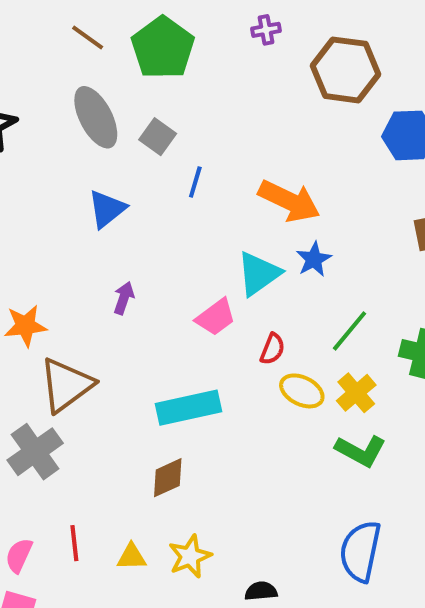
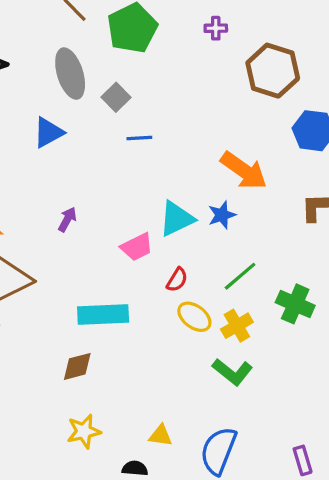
blue line: (195, 182) -> (139, 138), turned 60
orange arrow: (289, 201) -> (244, 171), moved
blue triangle: (107, 209) -> (48, 132), moved
yellow triangle: (132, 557) -> (160, 436), moved

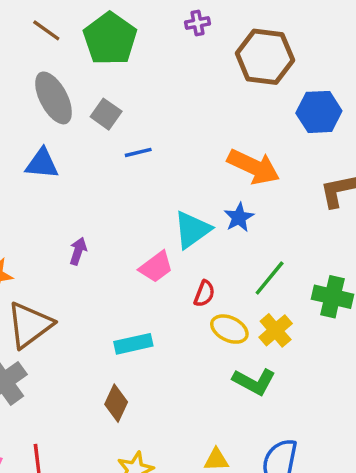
blue triangle: (48, 132) -> (42, 164), turned 44
cyan rectangle: (103, 314) -> (133, 344), size x0.7
brown diamond: (77, 366) -> (116, 403), turned -40
green L-shape: (232, 372) -> (254, 382), moved

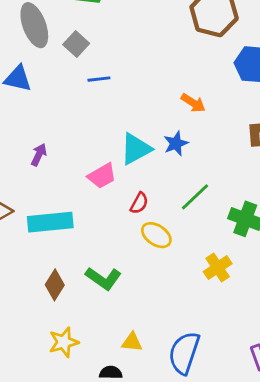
orange arrow: (254, 167) -> (193, 103), size x0.6
yellow cross: (276, 330) -> (218, 268), moved
cyan rectangle: (133, 344) -> (50, 222), moved, size x1.4
green L-shape: (254, 382) -> (103, 278), moved

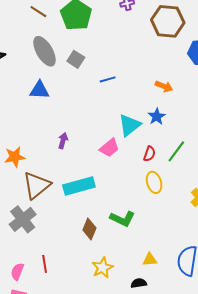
blue line: (99, 79) -> (108, 79), moved
red semicircle: (139, 203) -> (149, 154), moved
yellow ellipse: (156, 235) -> (154, 182), turned 50

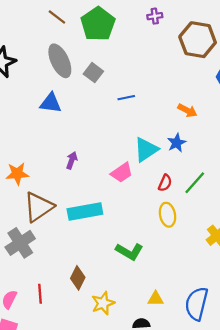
brown diamond: (89, 229) -> (78, 278), moved

